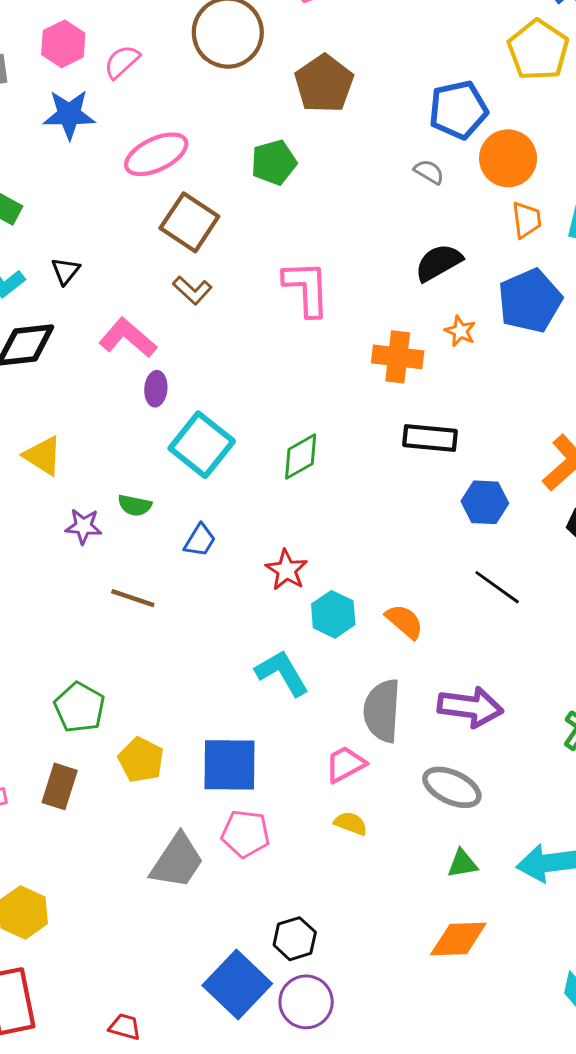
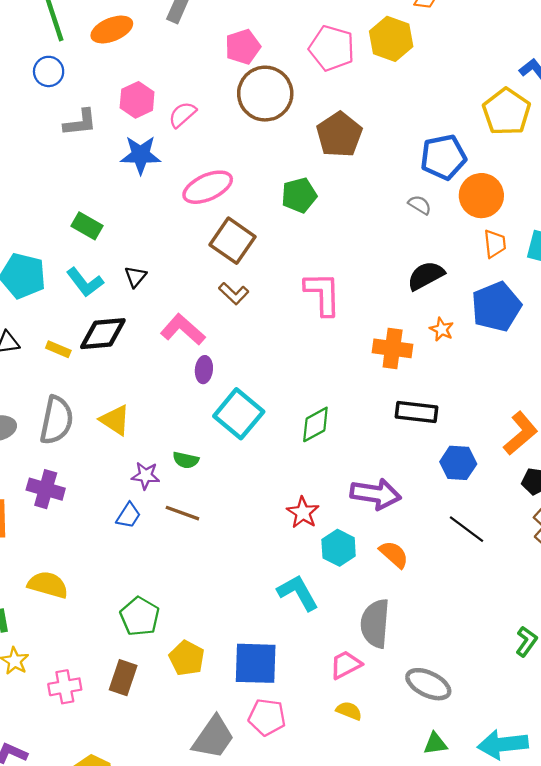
blue trapezoid: (200, 540) -> (128, 515), moved
brown line: (133, 598) -> (182, 513), moved
purple arrow: (470, 707) -> (376, 494), moved

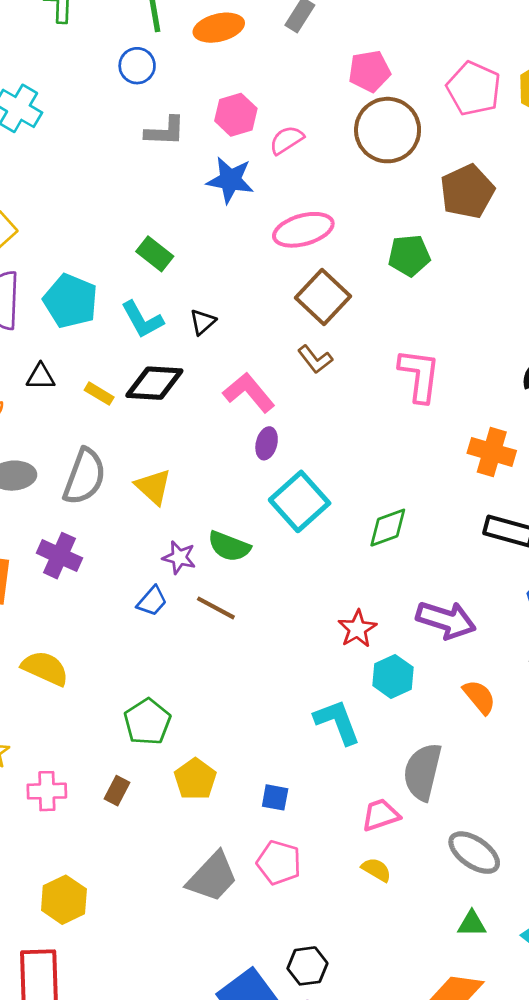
green semicircle: (186, 460) -> (229, 546), size x1.4
orange semicircle: (394, 554) -> (479, 697), moved
blue square: (256, 663) -> (275, 797), size x0.5
brown rectangle: (123, 678) -> (117, 791), size x0.7

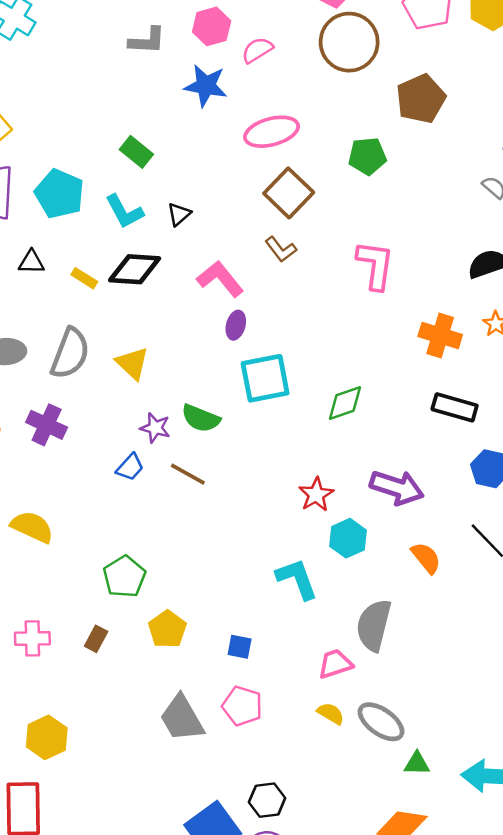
cyan square: (300, 501) -> (265, 378), turned 30
gray ellipse: (474, 853) -> (381, 722), moved
gray trapezoid: (212, 877) -> (182, 718), turned 106

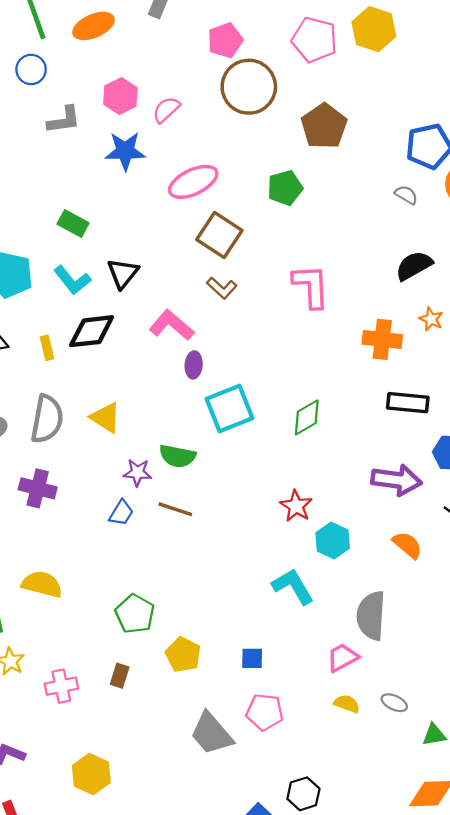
black triangle: (179, 214) -> (123, 273), size x1.4
yellow rectangle: (84, 278) -> (47, 348), turned 55
purple arrow: (397, 487) -> (397, 480), moved
gray ellipse: (381, 722) -> (394, 703), size x0.6

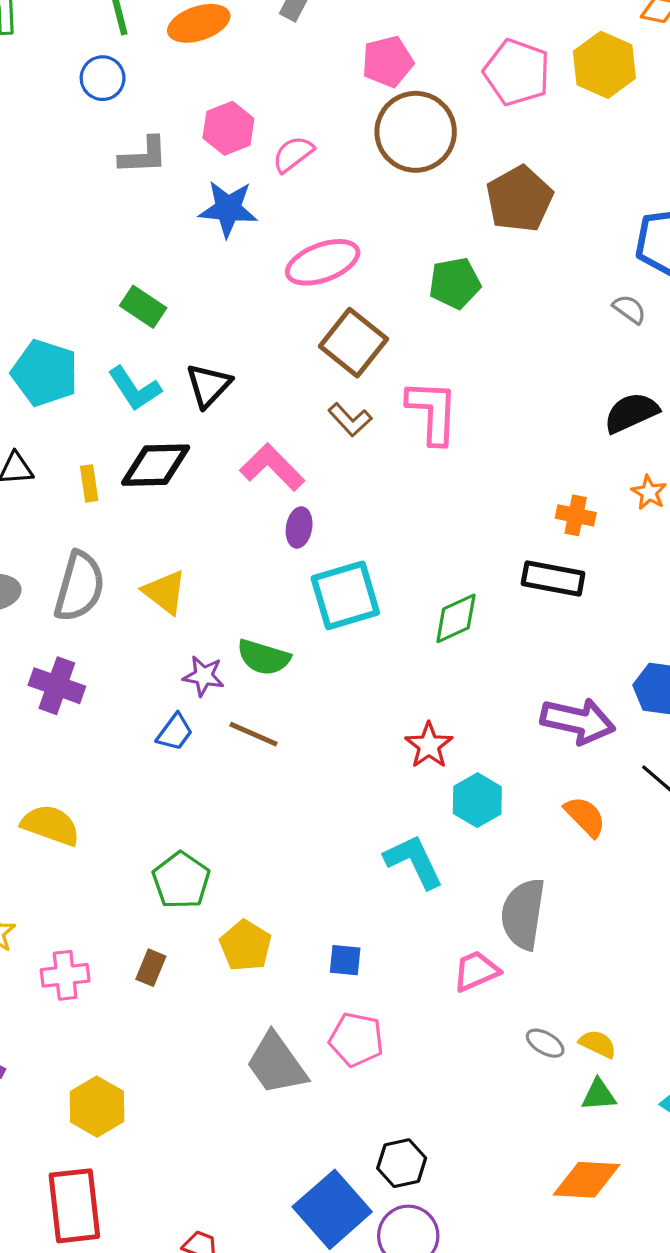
pink L-shape: (311, 286) -> (432, 412), moved
orange cross: (382, 339) -> (576, 515), size x0.7
black rectangle: (408, 403) -> (553, 578), moved
yellow semicircle: (347, 704) -> (598, 1044), moved

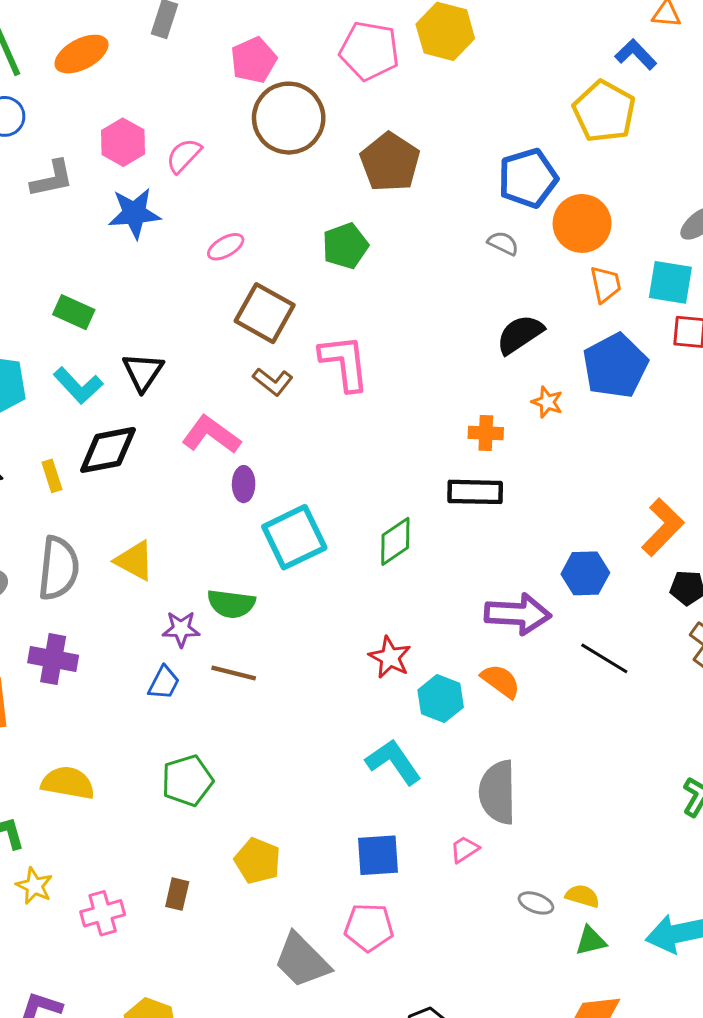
pink ellipse: (323, 262) -> (226, 247), size x0.6
orange semicircle: (585, 817) -> (501, 681), moved
green pentagon: (181, 880) -> (187, 780), moved, turned 30
blue square: (345, 960) -> (378, 855), moved, size x1.5
pink trapezoid: (476, 971) -> (465, 849), size x0.7

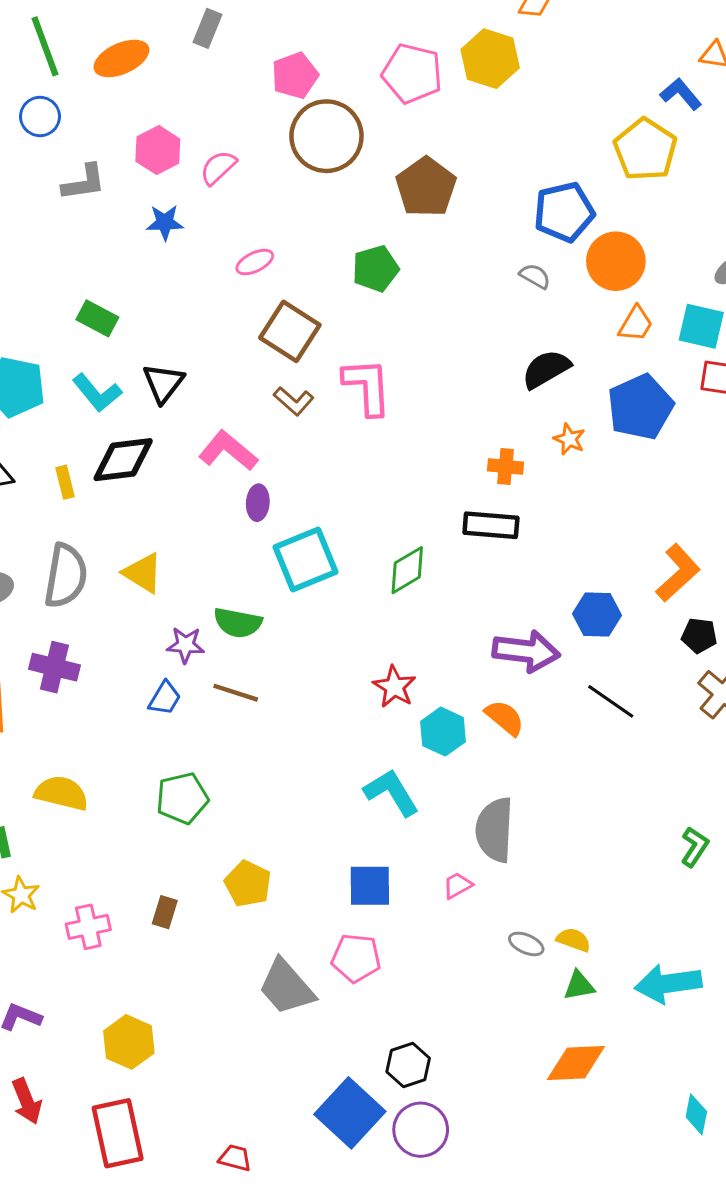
blue star: (134, 213) -> (165, 222), size x0.7
orange trapezoid: (606, 284) -> (636, 324), turned 39

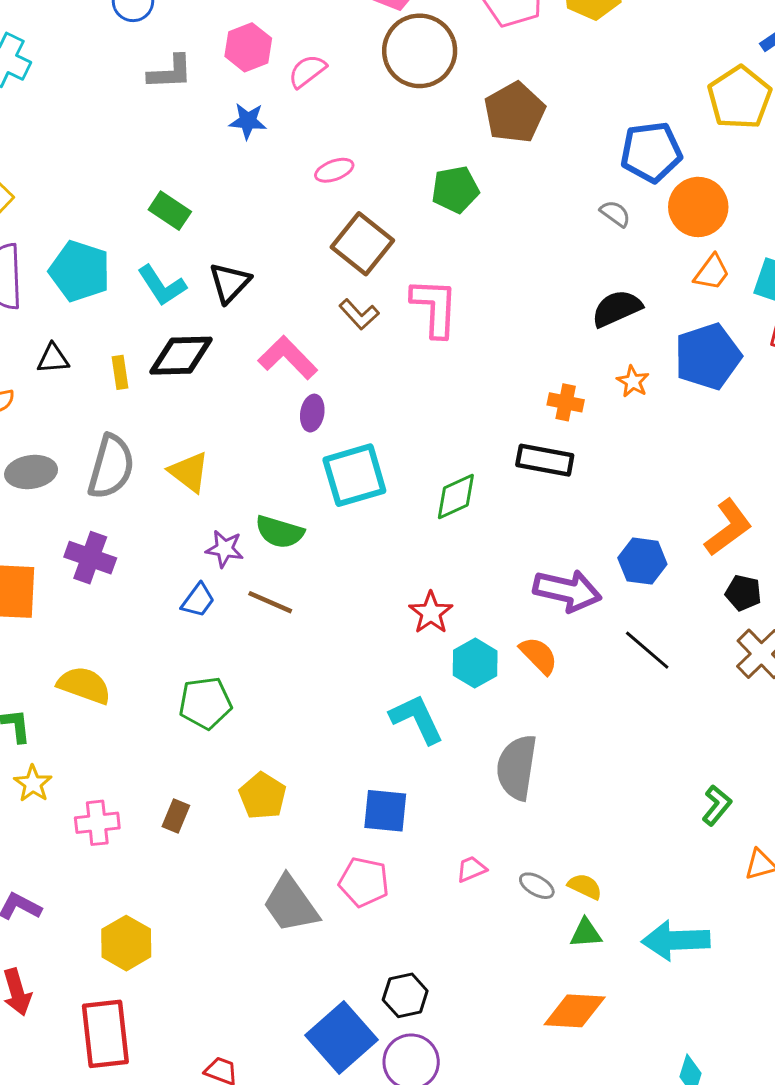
pink trapezoid: (458, 885) -> (471, 869), moved

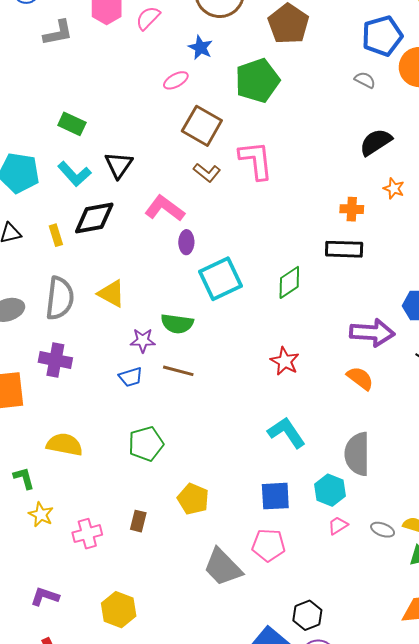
blue star: (248, 121) -> (200, 48), moved, turned 30
green pentagon: (455, 189) -> (257, 81), size x1.4
blue trapezoid: (198, 600) -> (131, 377), turned 45
cyan hexagon: (475, 663) -> (330, 490), moved

